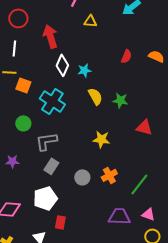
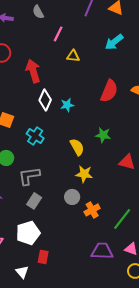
red semicircle: (126, 56) -> (109, 91), size x1.6
yellow semicircle: (95, 96) -> (77, 147), moved
cyan cross: (52, 101) -> (35, 136), size x0.7
gray circle: (82, 177) -> (72, 197), moved

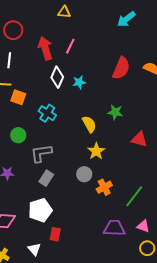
pink line: (58, 34) -> (70, 46), moved
yellow triangle: (73, 56) -> (64, 12), moved
yellow star: (84, 174) -> (96, 151), turned 30

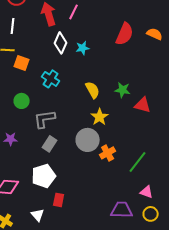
green star: (115, 112) -> (123, 90), moved
gray circle: (84, 174) -> (88, 140), size x1.5
purple trapezoid: (114, 228) -> (122, 210), moved

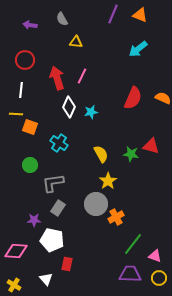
red triangle: (143, 105) -> (151, 146), moved
purple star: (11, 139) -> (34, 220), moved
green line: (138, 162) -> (133, 244), moved
white pentagon: (44, 176) -> (52, 240), turned 30

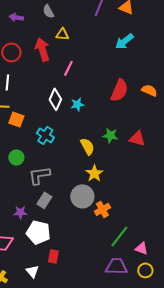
red arrow: (57, 78) -> (42, 49), moved
green star: (131, 154) -> (110, 135), moved

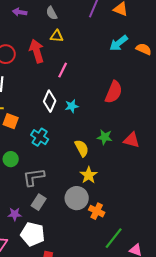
gray semicircle: (48, 11) -> (52, 13), moved
purple arrow: (16, 17) -> (20, 12), moved
orange semicircle: (149, 90) -> (144, 49), moved
orange cross: (102, 209) -> (97, 211), turned -35

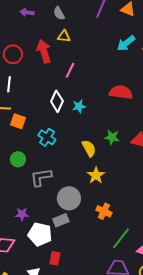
red semicircle: (114, 92) -> (121, 92), turned -105
gray circle: (77, 198) -> (69, 198), moved
gray rectangle: (39, 202) -> (61, 220), moved, turned 35

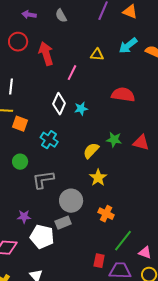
yellow triangle: (64, 36) -> (97, 55), moved
red circle: (13, 54) -> (18, 42), moved
yellow semicircle: (89, 148) -> (91, 151), turned -108
red rectangle: (55, 258) -> (99, 261), moved

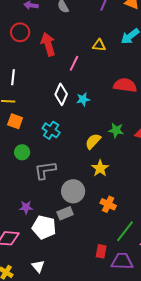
orange square: (20, 124) -> (15, 121), moved

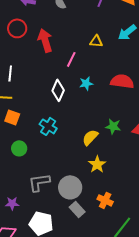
cyan star: (83, 99) -> (86, 83), moved
gray L-shape: (45, 170) -> (39, 182), moved
purple star: (26, 207) -> (12, 203), moved
gray rectangle: (65, 213) -> (77, 209), moved, turned 70

